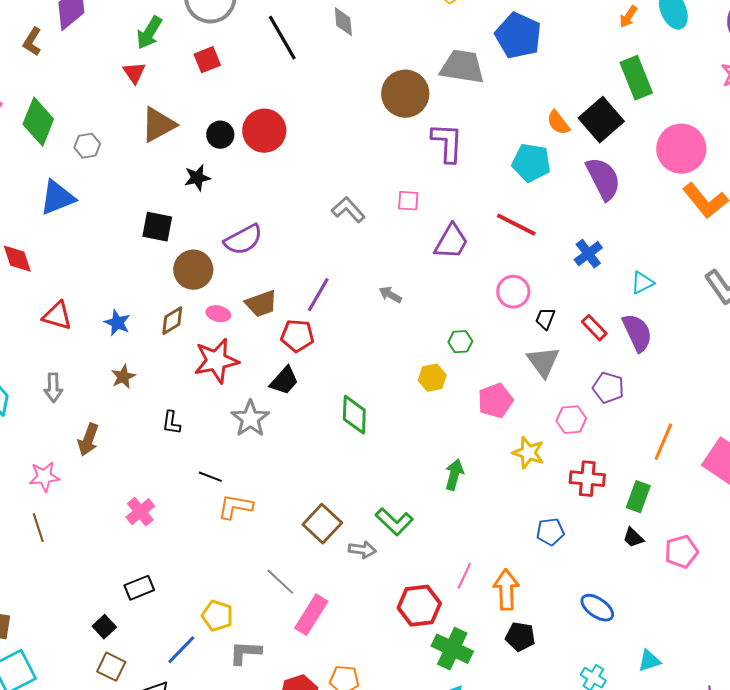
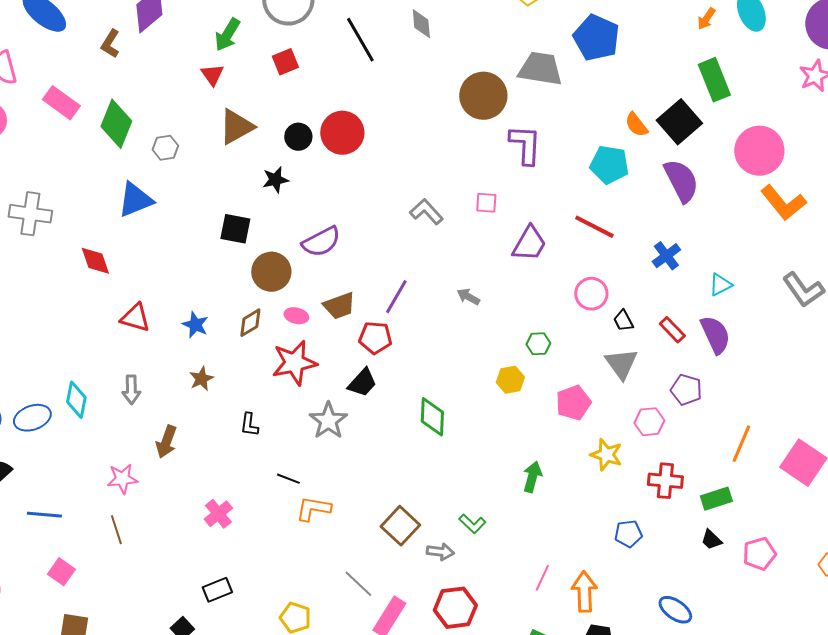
black trapezoid: (545, 319) -> (623, 321), turned -50
green rectangle: (638, 497) -> (716, 499), turned 52
green L-shape: (394, 522) -> (472, 524), size x0.7
red hexagon: (419, 606) -> (455, 608), moved

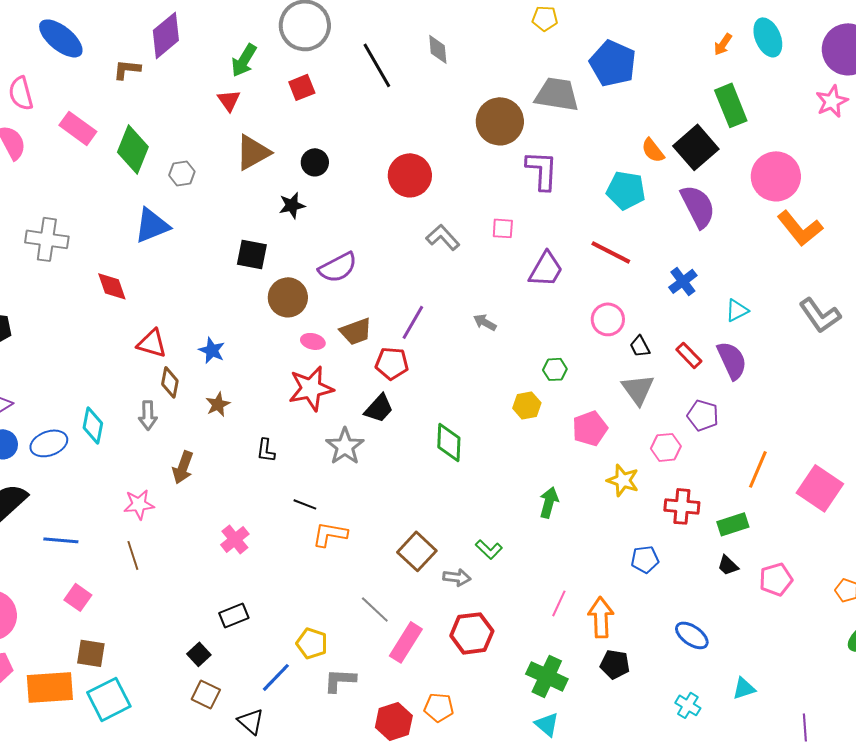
brown L-shape: (110, 44) -> (127, 69), turned 64
red circle: (342, 133) -> (410, 175), moved
brown diamond: (250, 323) -> (170, 382), moved, turned -48

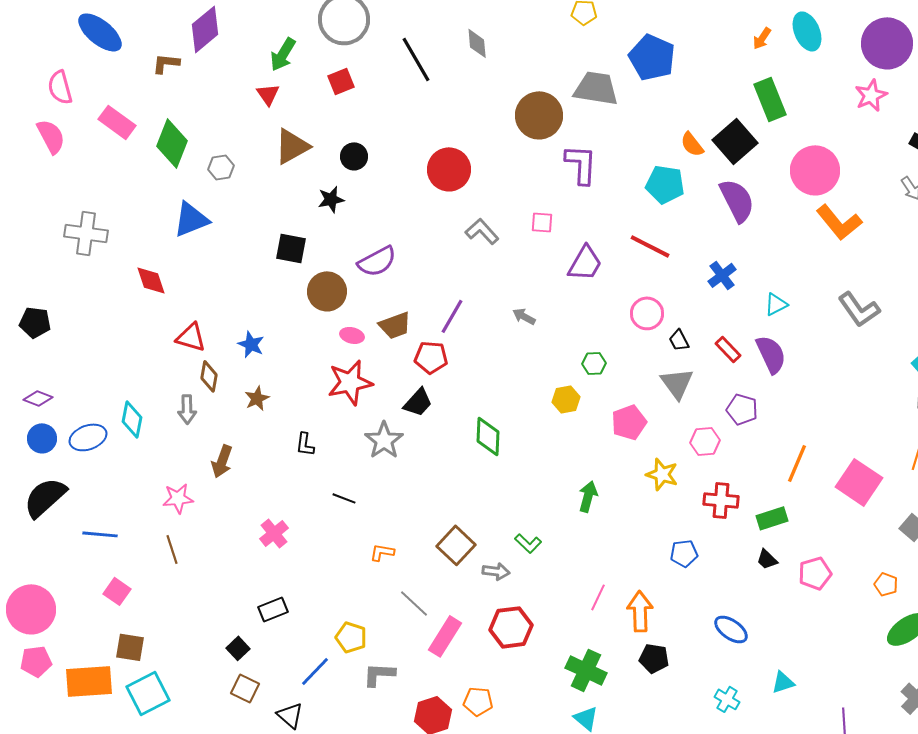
orange L-shape: (330, 534) -> (382, 552), moved, size x0.7

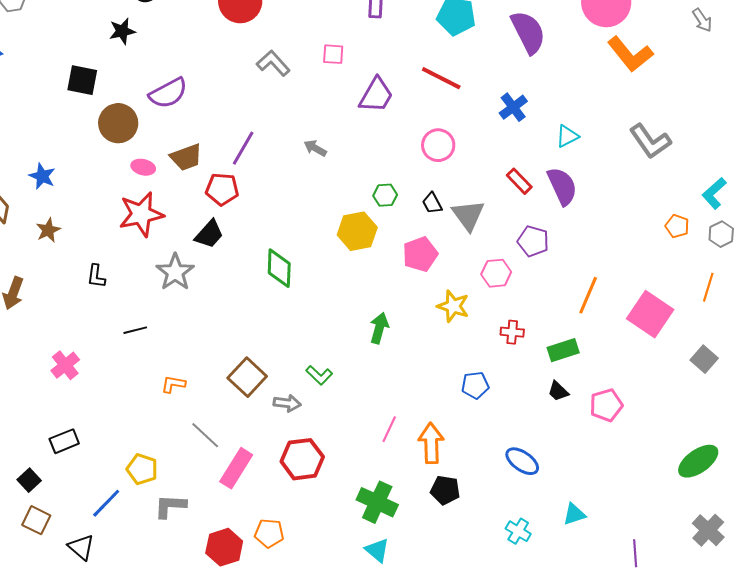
black trapezoid: (679, 340) -> (432, 203), moved
yellow hexagon: (566, 399) -> (357, 231), size x1.4
black line: (344, 498) -> (135, 330), turned -35
red cross: (721, 500) -> (512, 332), size x0.7
orange pentagon: (886, 584) -> (677, 226), moved

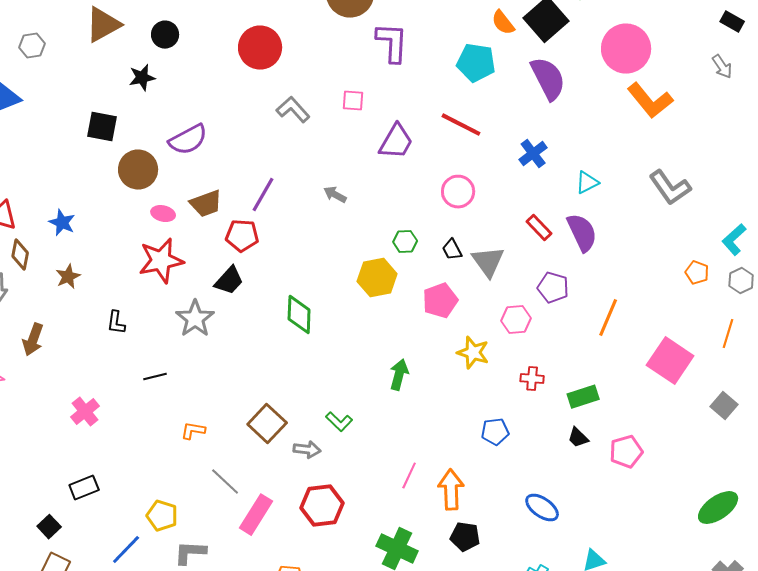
orange line: (588, 295) -> (608, 318), moved

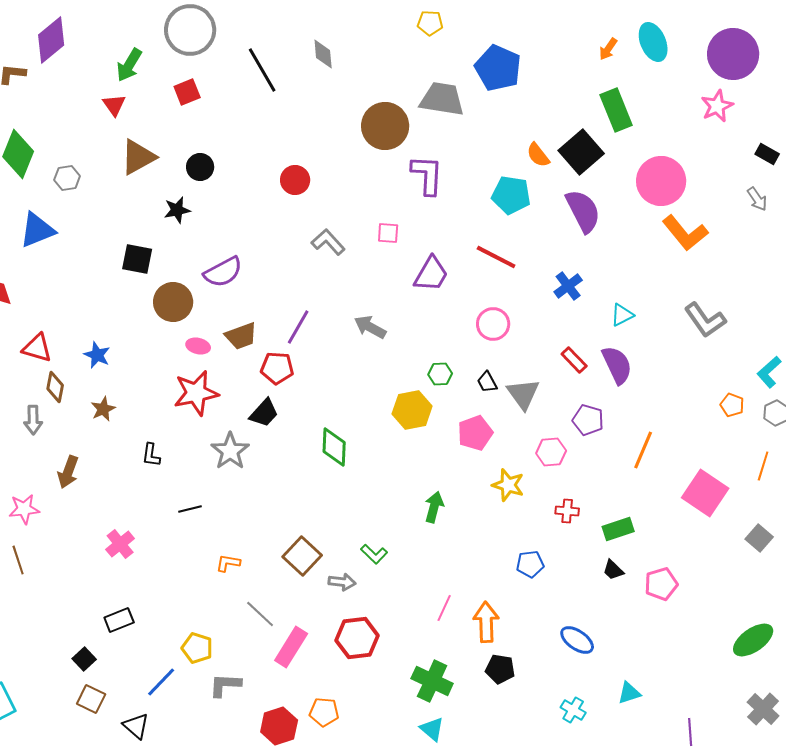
red circle: (260, 48) -> (295, 180), size x0.7
gray arrow: (335, 195) -> (370, 327), size x1.4

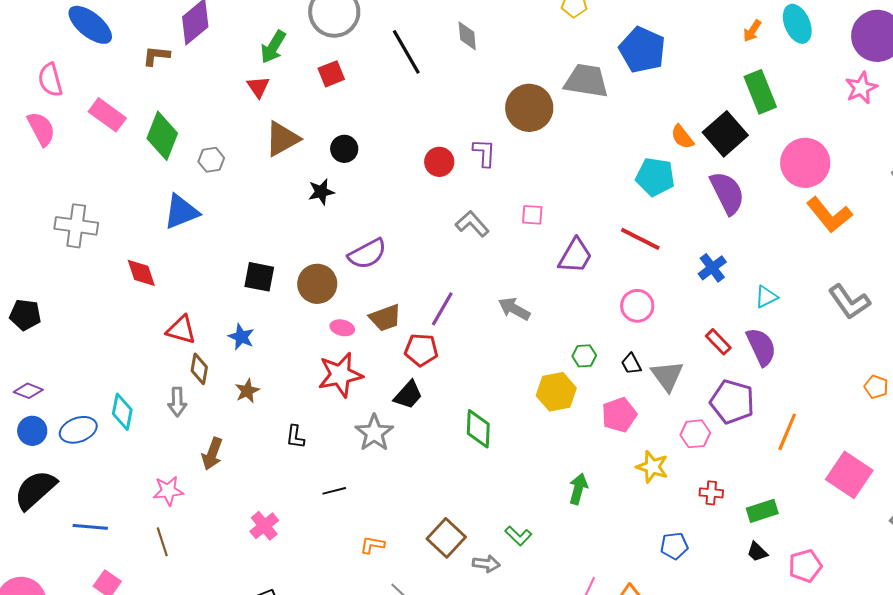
purple L-shape: (427, 175) -> (484, 153), moved, size x0.7
black square: (137, 259) -> (259, 277), moved
purple pentagon: (588, 420) -> (732, 402), size x1.4

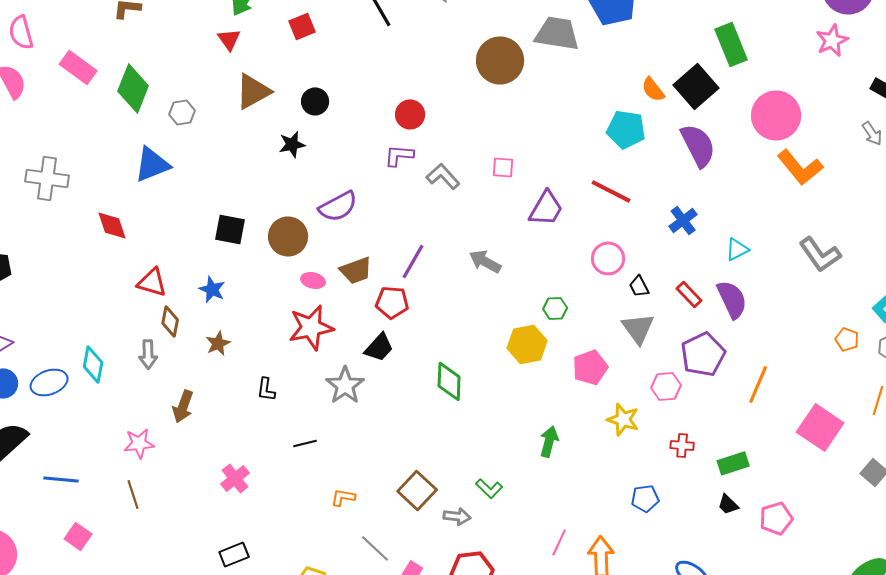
purple L-shape: (484, 153) -> (399, 155), moved, turned -88
black trapezoid: (631, 364) -> (639, 286), moved
purple pentagon: (732, 402) -> (703, 354), turned 30

